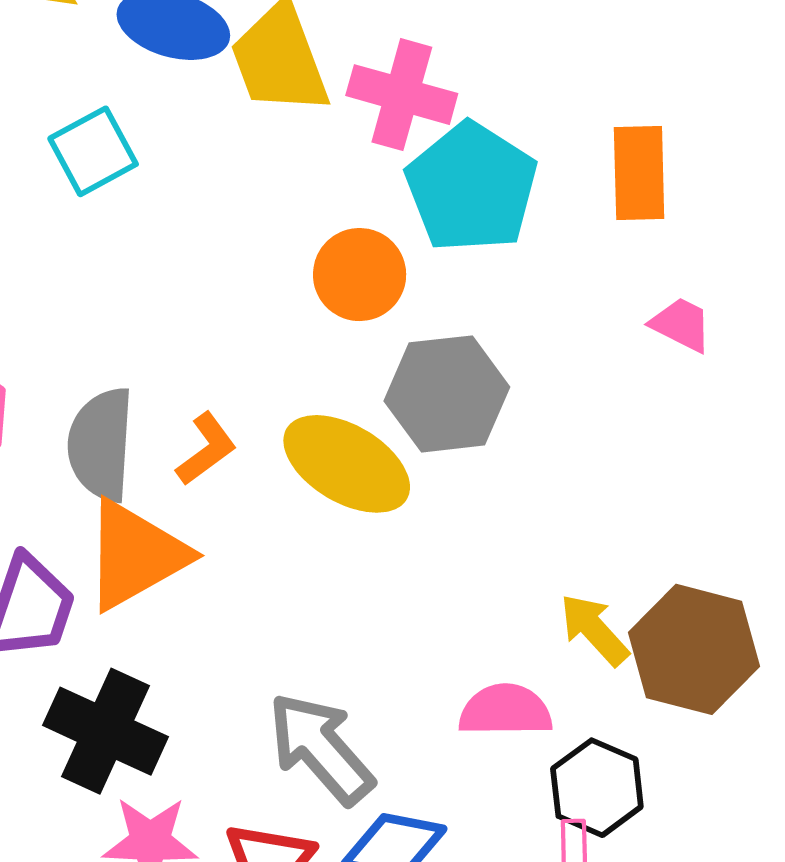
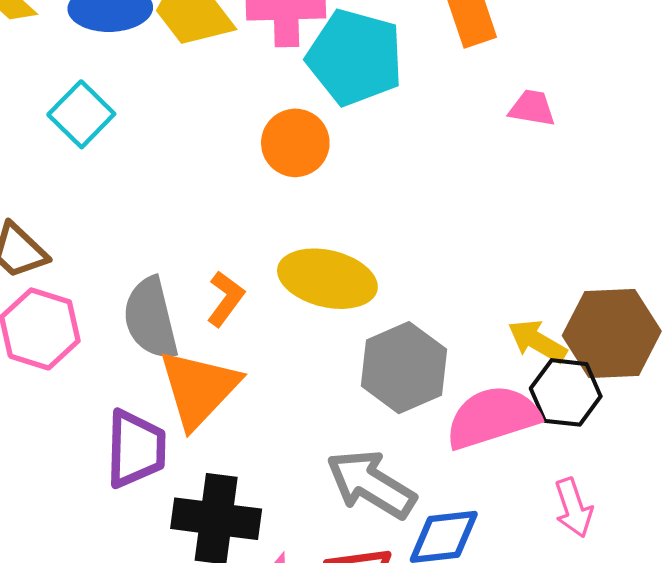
gray hexagon: (447, 394) -> (404, 368), moved
pink semicircle: (505, 710) -> (492, 417), size x1.4
black hexagon: (597, 788) -> (566, 392), moved

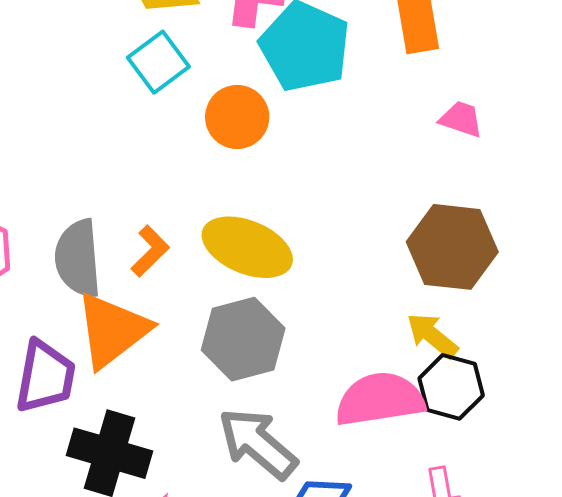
cyan square: (81, 114) -> (158, 62), moved
brown hexagon: (612, 333) -> (452, 247), moved
gray hexagon: (404, 368) -> (243, 339), moved

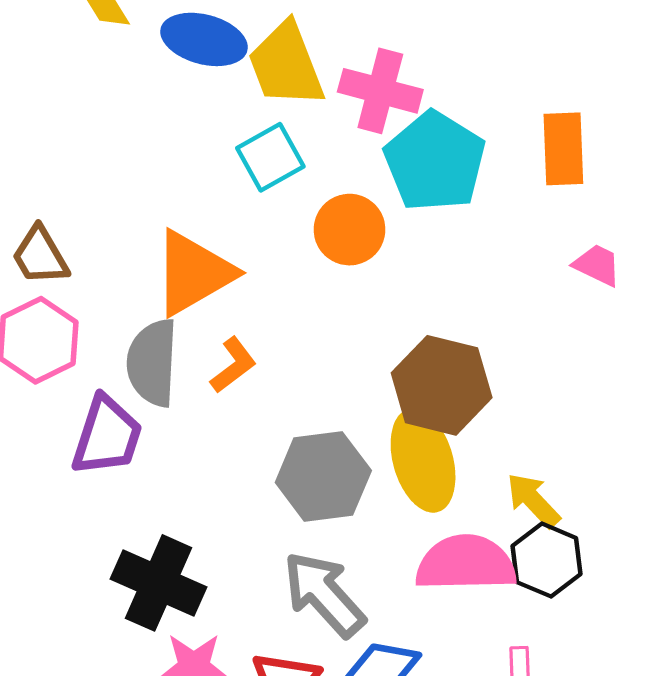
yellow ellipse: (247, 247) -> (423, 460), moved, turned 44
brown hexagon: (452, 247) -> (442, 385), moved
orange triangle: (112, 330) -> (193, 273), moved
purple trapezoid: (45, 377) -> (107, 436), moved

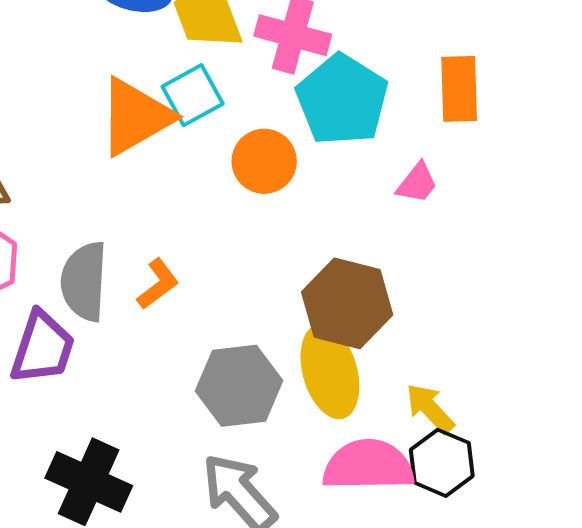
pink trapezoid: (597, 265) -> (417, 183), moved, turned 102
orange triangle: (193, 273) -> (135, 117), moved

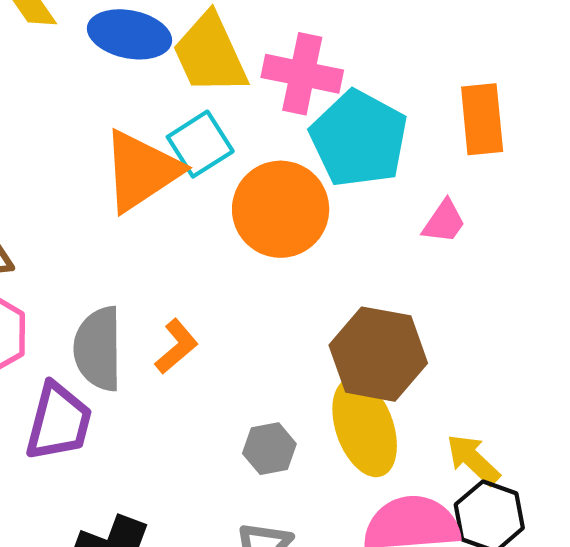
orange circle: (264, 161) -> (281, 209), size x1.4
gray hexagon: (239, 386) -> (269, 449), size x0.6

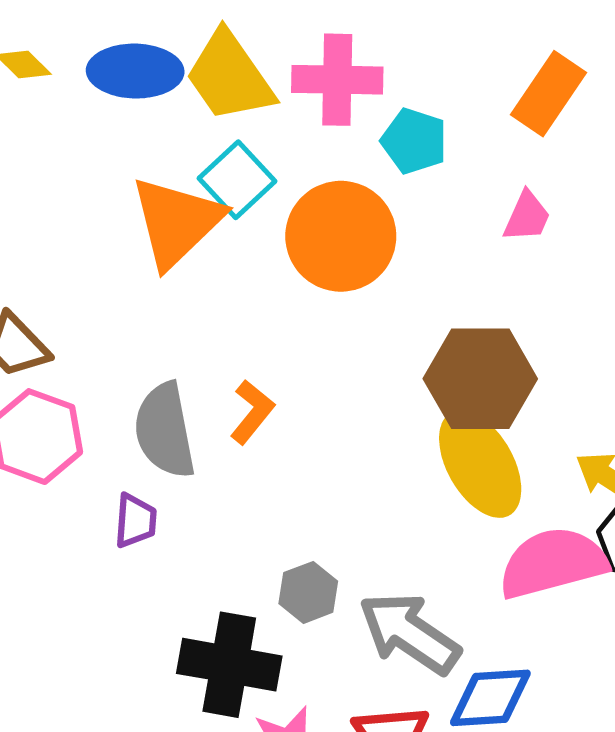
orange rectangle: (482, 119) -> (548, 94), turned 50
cyan pentagon: (359, 139) -> (414, 141), size x0.6
purple trapezoid: (59, 422) -> (135, 521), size x0.6
gray hexagon: (269, 449) -> (308, 592), moved

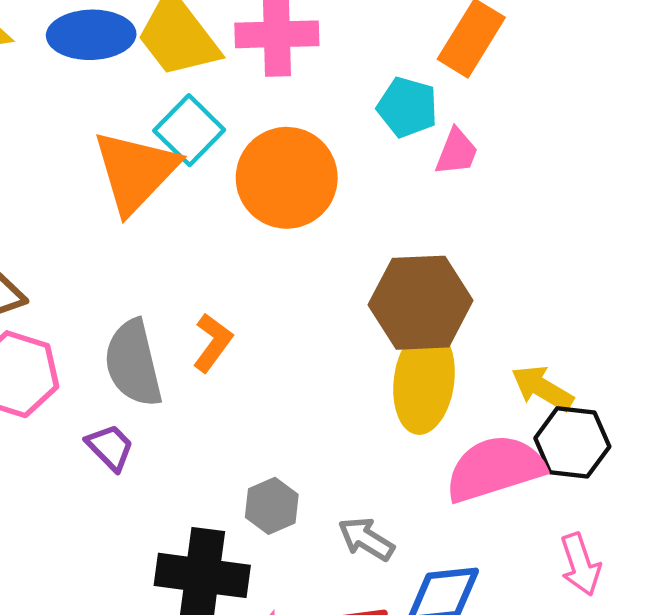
cyan pentagon: (414, 141) -> (407, 107), moved
yellow ellipse: (480, 464) -> (424, 381), turned 40
purple trapezoid: (135, 521) -> (110, 447), turned -46
gray arrow: (409, 633) -> (366, 539), size x0.6

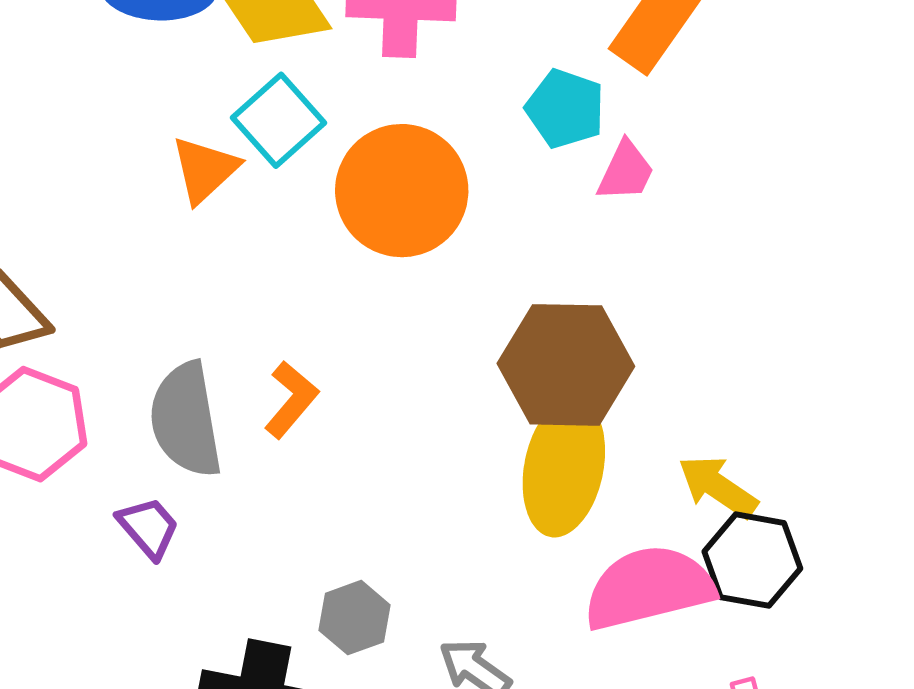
orange triangle: (135, 171) -> (205, 170), size x0.6

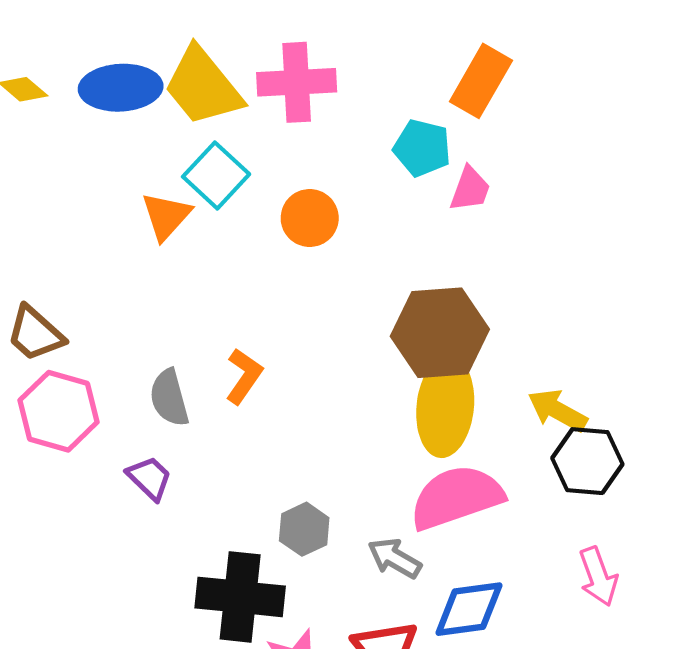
orange circle: (402, 191) -> (310, 218), size x0.6
gray semicircle: (186, 420) -> (169, 398), size x0.7
pink semicircle: (649, 588) -> (456, 497), moved

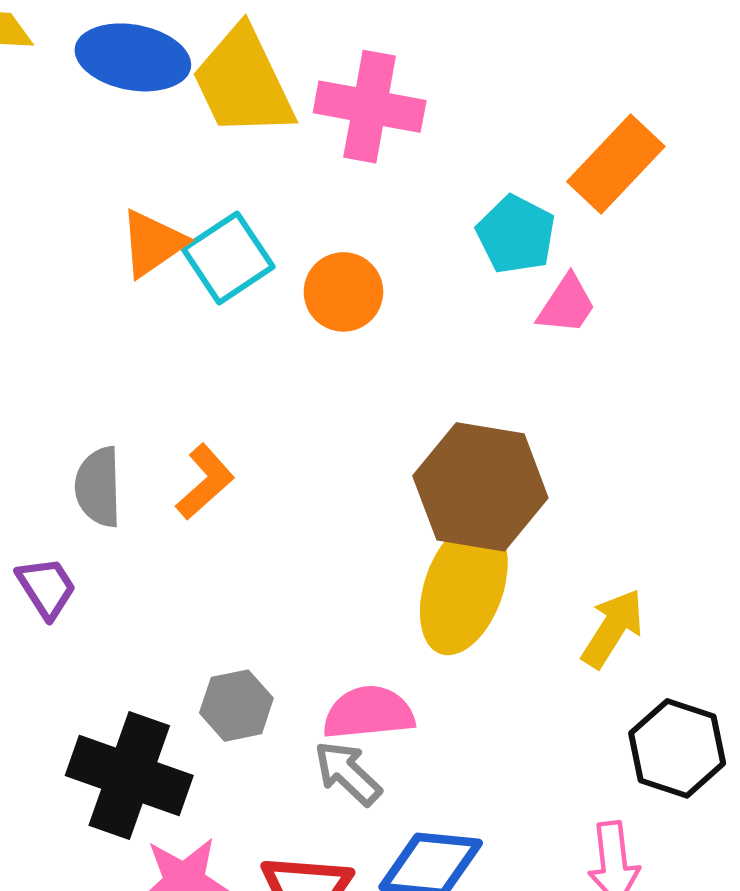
cyan square: (216, 175) -> (228, 258), moved
yellow arrow: (558, 411) -> (613, 628), turned 80
black hexagon: (587, 461) -> (677, 748), moved
pink semicircle: (456, 497) -> (369, 713), moved, size x0.7

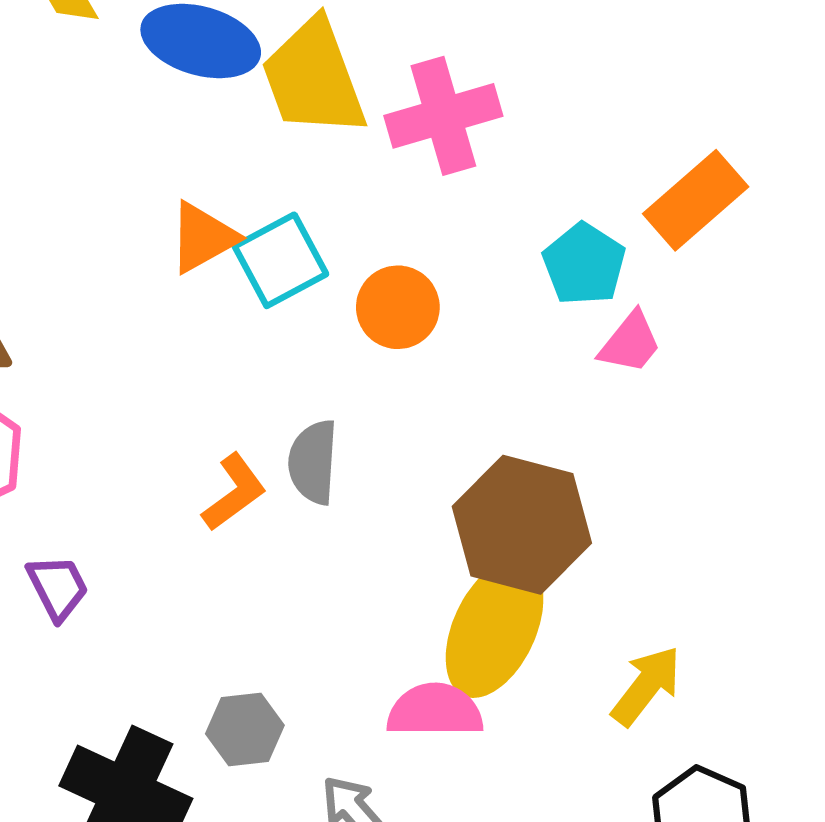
pink cross: (370, 107) -> (443, 116), turned -32
gray semicircle: (98, 487) -> (313, 462), moved
pink semicircle: (369, 713) -> (435, 711), moved

